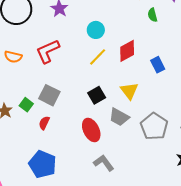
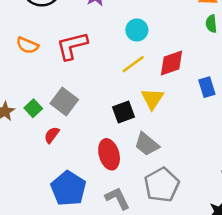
yellow triangle: (129, 91) -> (152, 99), moved
gray pentagon: (154, 126) -> (162, 185), moved
blue pentagon: (43, 164) -> (68, 188), moved

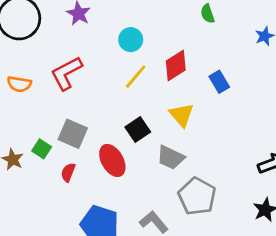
yellow triangle: (152, 99) -> (182, 115), moved
red ellipse: (109, 154) -> (112, 160), moved

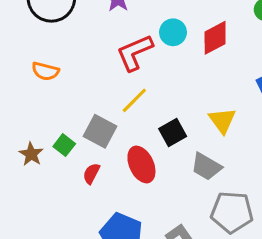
red diamond: (176, 65) -> (215, 38), moved
red L-shape: (66, 73) -> (135, 53), moved
yellow line: (136, 77) -> (134, 100), moved
gray pentagon: (197, 196) -> (232, 212), turned -30

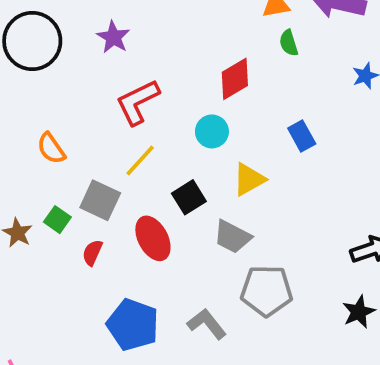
cyan circle: (173, 32) -> (212, 131), moved
orange semicircle: (45, 71) -> (51, 148), moved, turned 44
yellow triangle: (222, 120) -> (249, 179), turned 40

